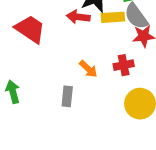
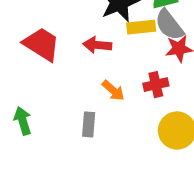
red arrow: (78, 17) -> (97, 45), moved

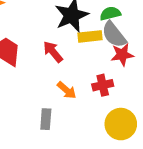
red arrow: (97, 45) -> (53, 52), turned 45

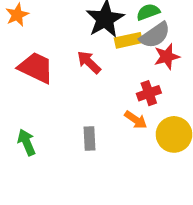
gray semicircle: (114, 35) -> (155, 35), turned -80
orange arrow: (67, 90) -> (136, 120), moved

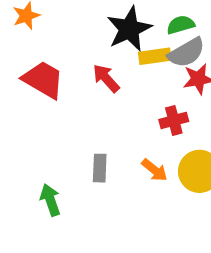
orange arrow: (136, 120) -> (154, 170), moved
green arrow: (27, 142) -> (50, 200), moved

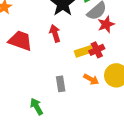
yellow rectangle: (155, 56) -> (84, 51), moved
red arrow: (106, 78) -> (55, 33), turned 35

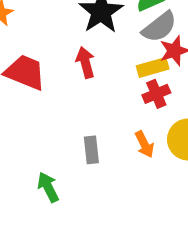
yellow rectangle: (84, 51) -> (153, 67), moved
orange arrow: (91, 79) -> (144, 144), turned 32

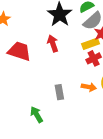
orange arrow: (144, 144) -> (89, 87), turned -48

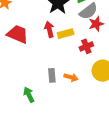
yellow rectangle: (91, 44) -> (66, 34), moved
orange arrow: (89, 87) -> (71, 77), moved

